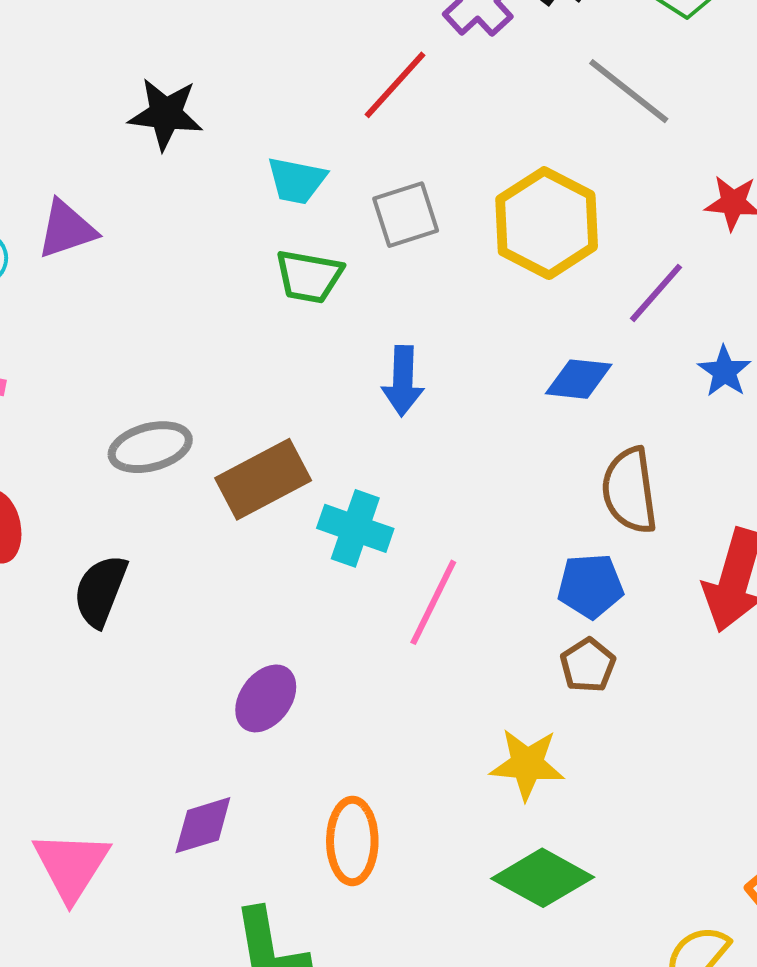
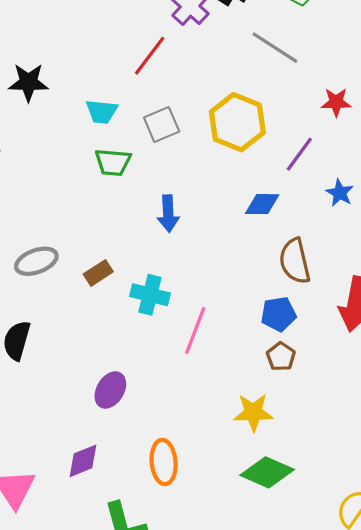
brown rectangle: (263, 479) -> (98, 273), size x0.6

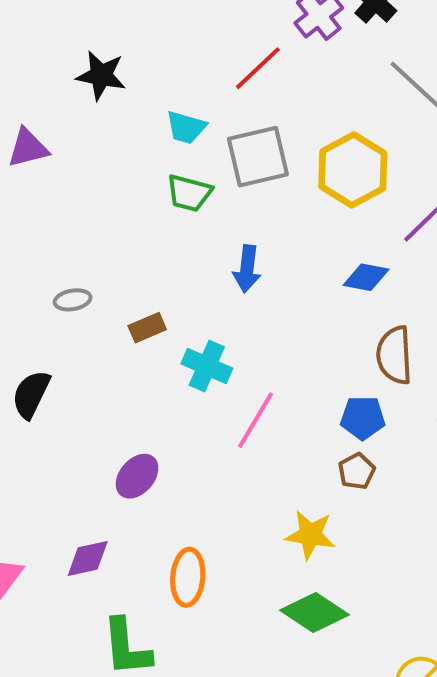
gray square: (162, 125) -> (258, 157), size x1.4
gray ellipse: (36, 261) -> (73, 300), size x0.7

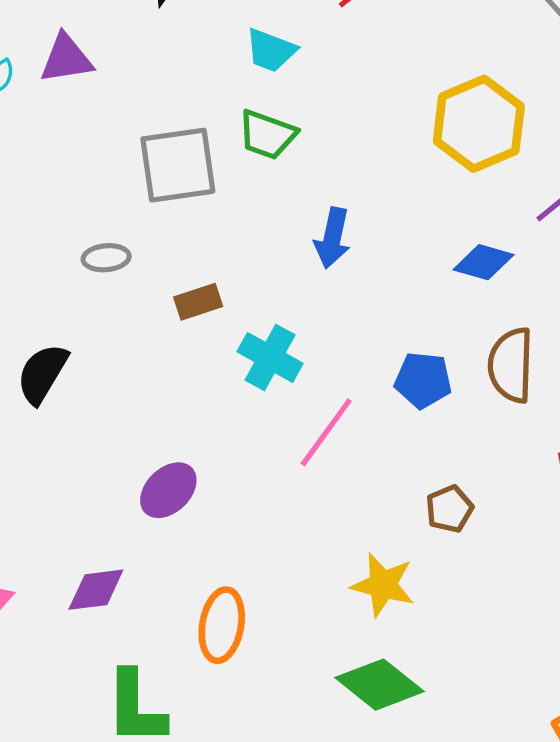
gray square: (258, 157) -> (178, 165), moved
blue pentagon: (363, 418) -> (423, 380), moved

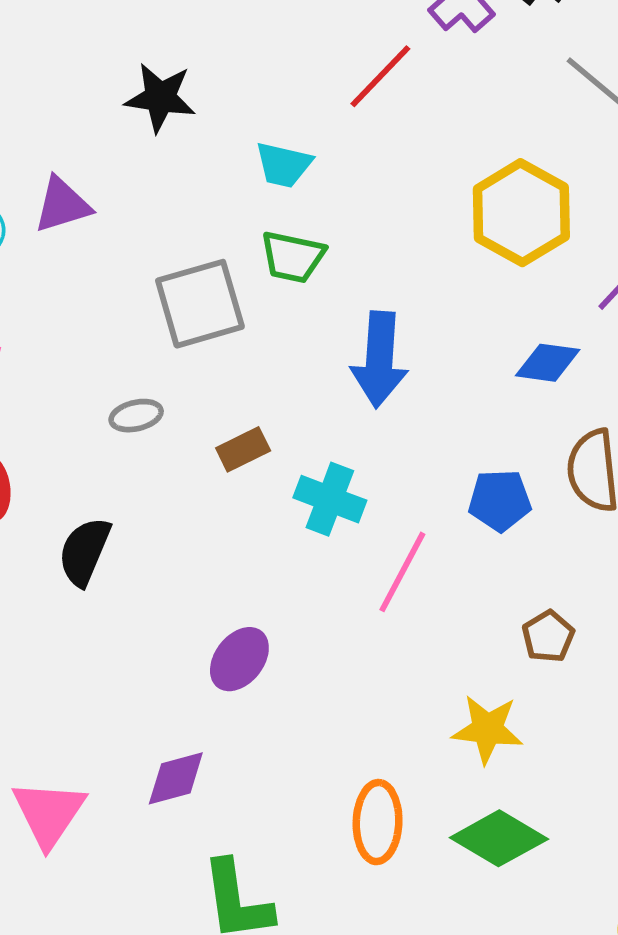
blue arrow: (332, 238) -> (379, 359), size x1.4
orange ellipse: (222, 625) -> (378, 822), moved

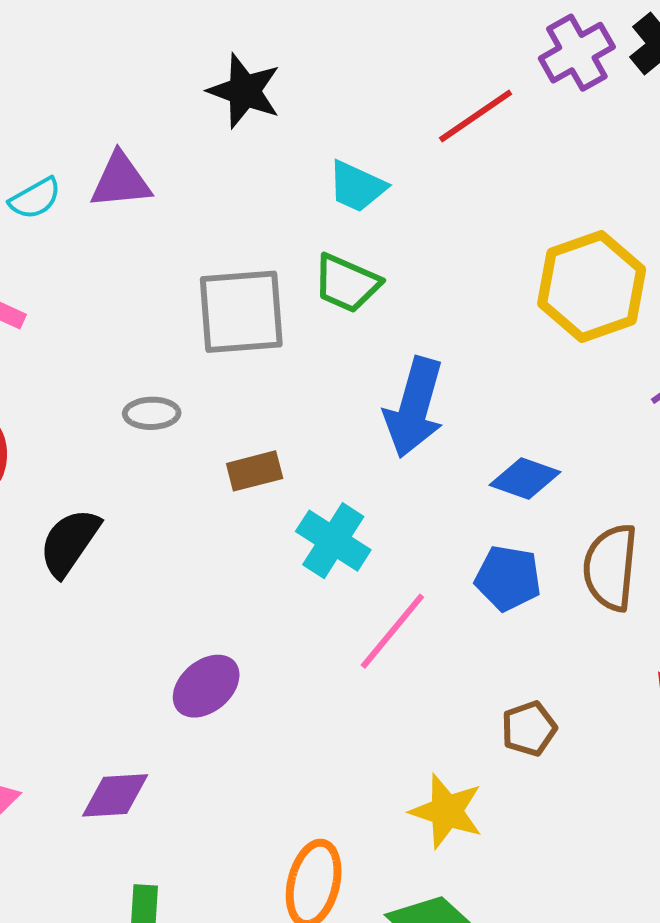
blue diamond: (548, 363) -> (525, 478), moved

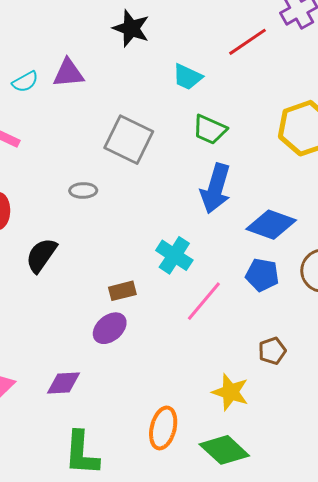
green trapezoid: (347, 283) -> (210, 130), moved
gray square: (241, 312) -> (129, 140), turned 30
brown rectangle: (255, 471) -> (122, 291), moved
blue diamond: (525, 478) -> (271, 225), size x1.4

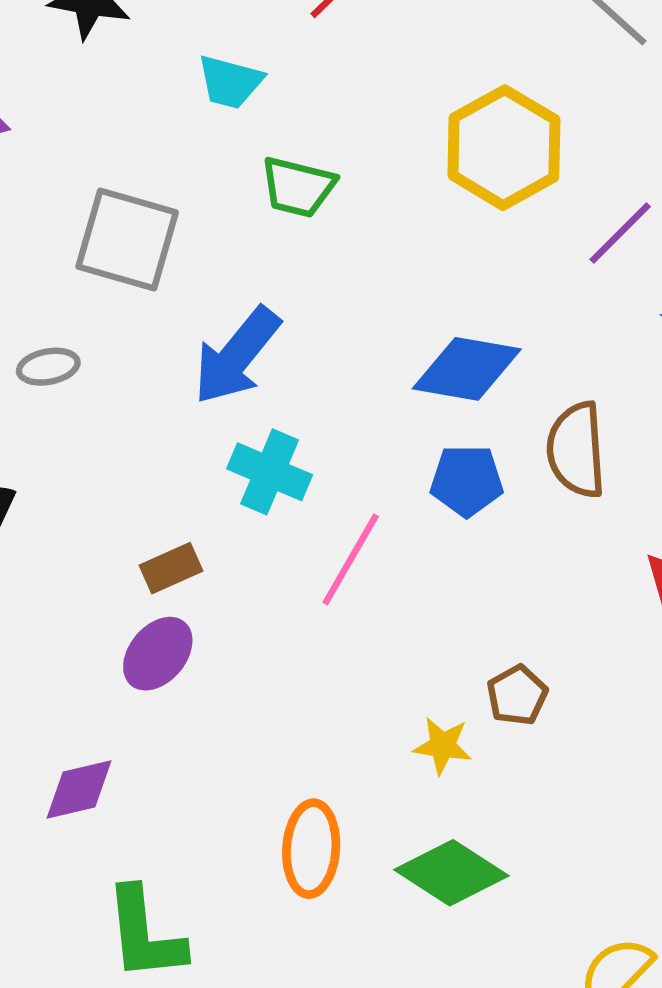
blue arrow: (216, 188) -> (237, 356), moved, turned 33
brown pentagon: (272, 351) -> (517, 695), moved
yellow star: (230, 392) -> (443, 746), size x0.7

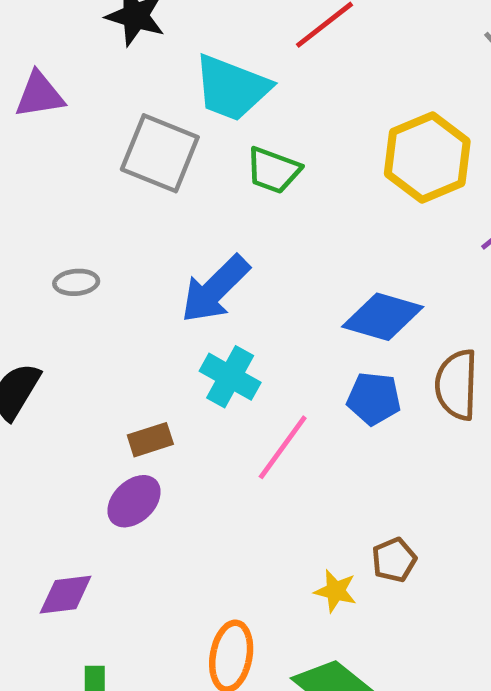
cyan trapezoid: (230, 82) -> (232, 88), size x1.6
gray square: (127, 240) -> (160, 153), moved

